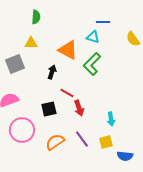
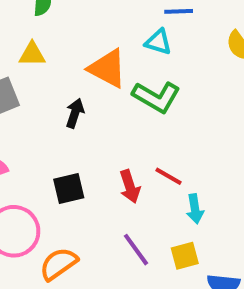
green L-shape: (92, 64) -> (156, 97), turned -105
red line: (67, 93) -> (168, 176), moved
orange semicircle: (55, 142) -> (59, 264), moved

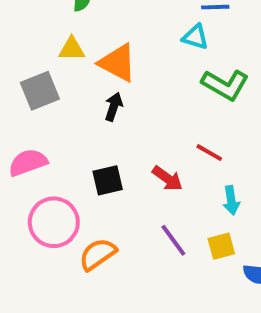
orange triangle: (107, 68) -> (118, 63), moved
green L-shape: (156, 97) -> (225, 85), moved
red line: (168, 176) -> (209, 153), moved
red arrow: (130, 186) -> (167, 178), turned -36

